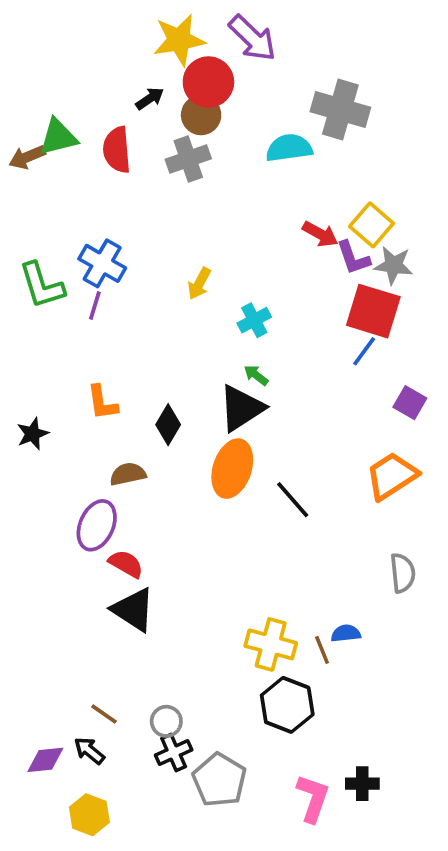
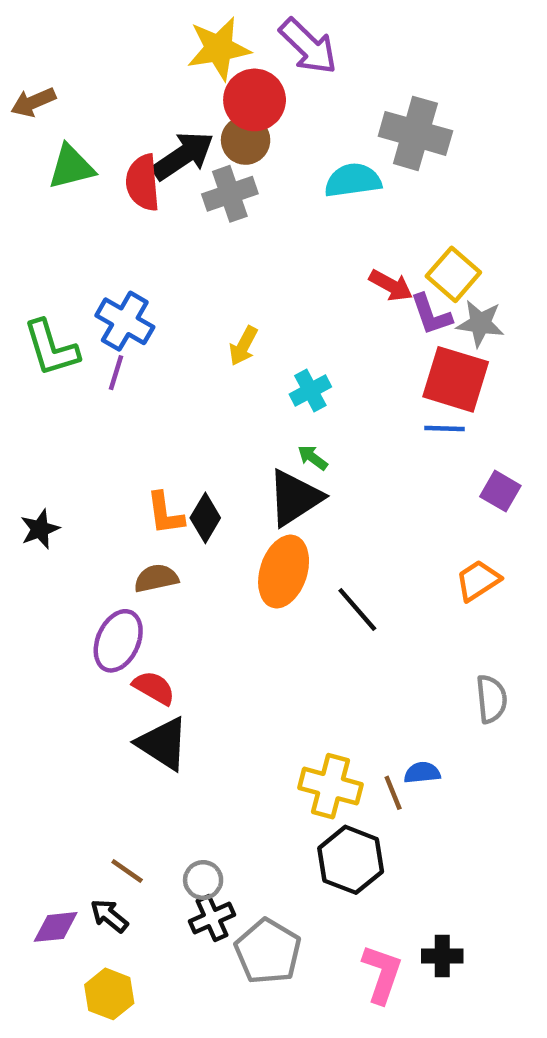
black arrow: (150, 99) -> (183, 156), moved, size x1.8
brown arrow: (27, 157) -> (33, 102), moved
blue line: (364, 351) -> (444, 428), turned 56
orange L-shape: (102, 403) -> (165, 513), moved
orange trapezoid: (392, 476) -> (478, 580), size x0.7

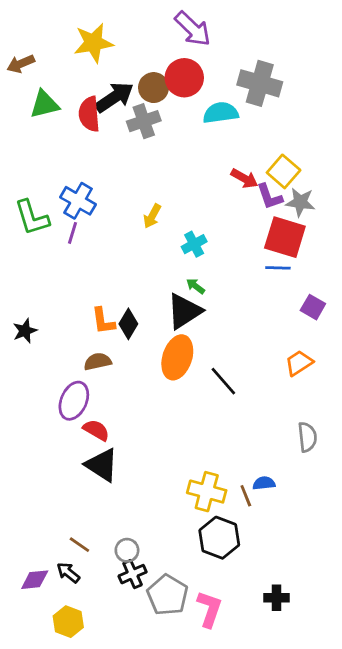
yellow star: (219, 49) -> (93, 43), moved
red circle: (255, 100) -> (184, 78), moved
pink L-shape: (382, 974) -> (209, 609), moved

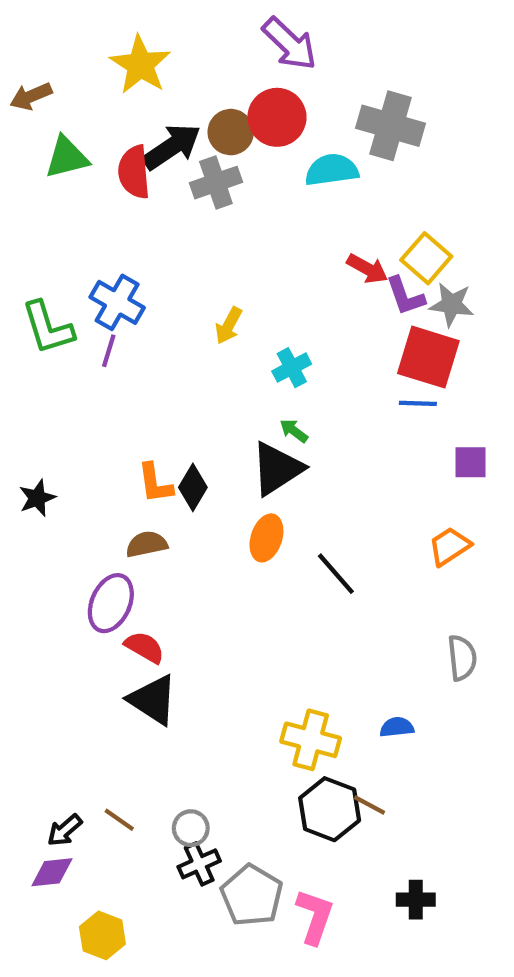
yellow star: (93, 43) -> (140, 65), turned -30
purple square: (313, 307) -> (470, 462), turned -30
orange ellipse: (177, 357) -> (266, 538), size x0.7
brown line: (246, 496) -> (370, 805), moved, turned -40
black arrow: (68, 573) -> (65, 830), moved, turned -80

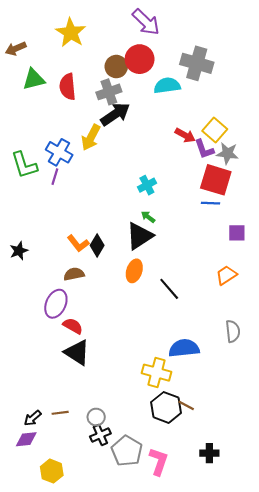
black arrow: (172, 147) -> (115, 114), moved
yellow arrow: (229, 326) -> (91, 137), moved, size x1.4
orange L-shape: (155, 483) -> (78, 243), turned -30
blue semicircle: (397, 727) -> (184, 348), moved, size x1.8
brown line: (119, 820) -> (60, 413), turned -42

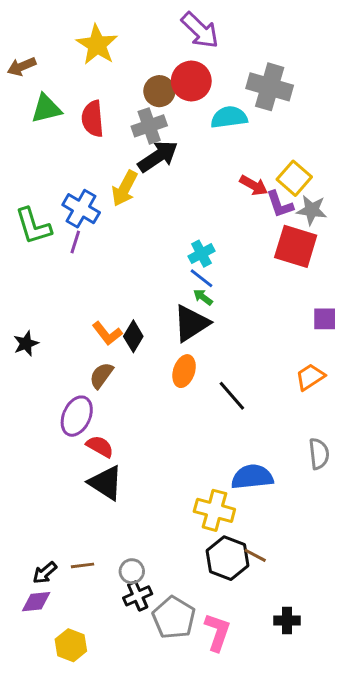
blue line: (211, 203) -> (201, 278), moved, turned 36
brown semicircle: (74, 274) -> (101, 375), turned -42

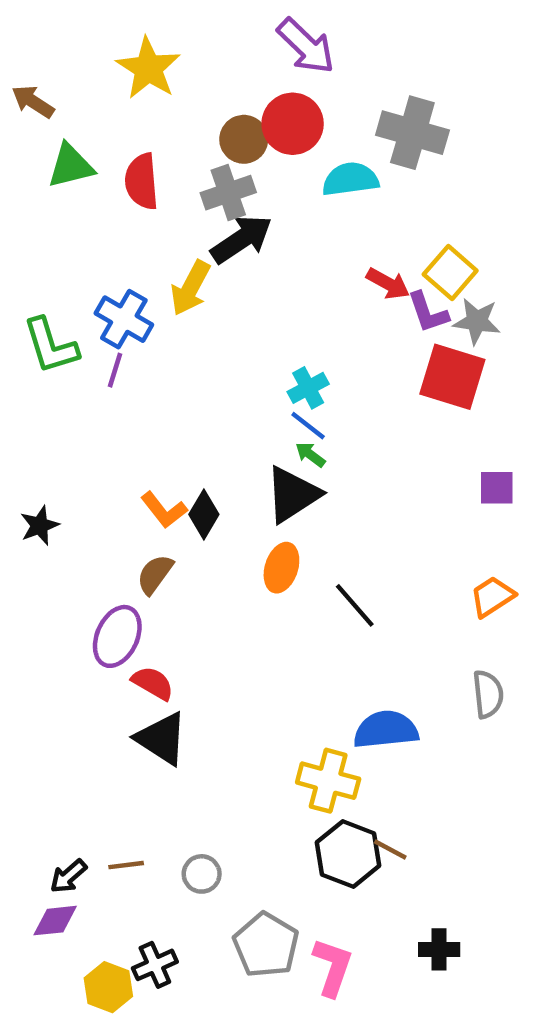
brown arrow: (22, 67) -> (33, 102), turned 56
orange trapezoid: (310, 377) -> (492, 597), moved
black cross: (138, 596) -> (155, 965), moved

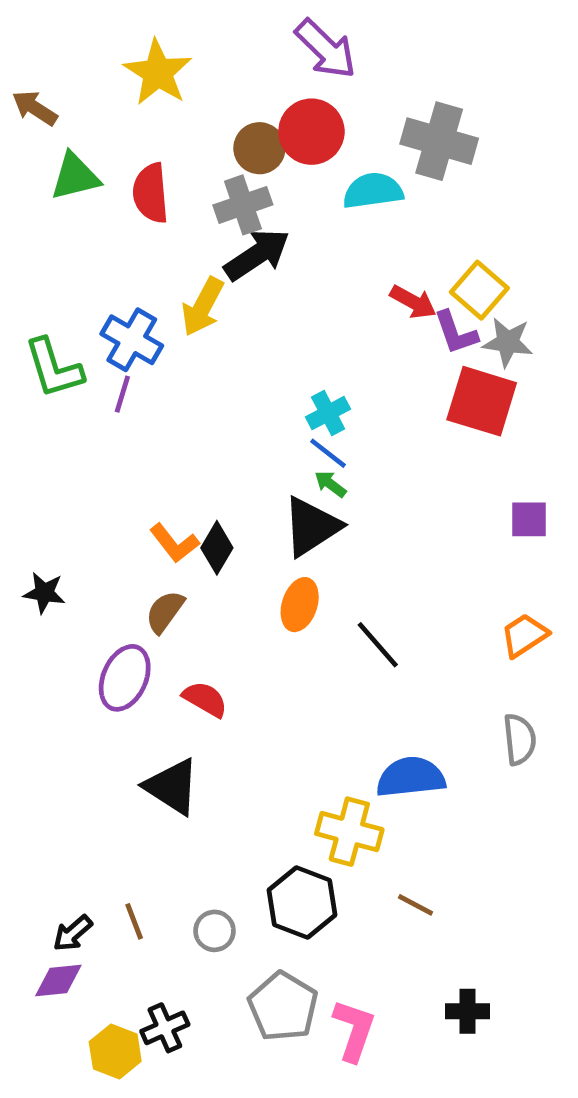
black star: (40, 525) -> (44, 593), moved, turned 30
red semicircle: (153, 683) -> (205, 699), moved
black hexagon: (348, 854) -> (302, 903), moved
brown line: (126, 865) -> (134, 921), turned 76

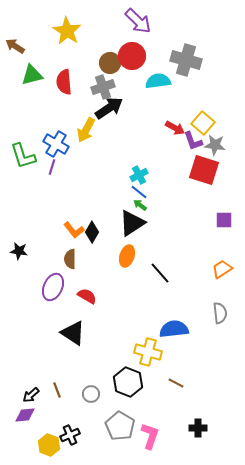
brown semicircle: (165, 612) -> (70, 259), turned -36

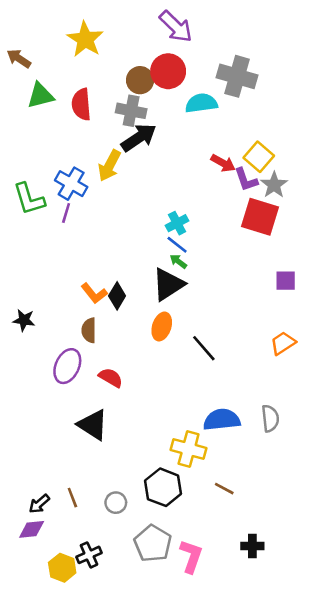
gray cross: (103, 87) -> (131, 111), turned 30
gray star: (215, 145) -> (274, 185), turned 30
gray semicircle: (220, 313) -> (270, 418), moved

